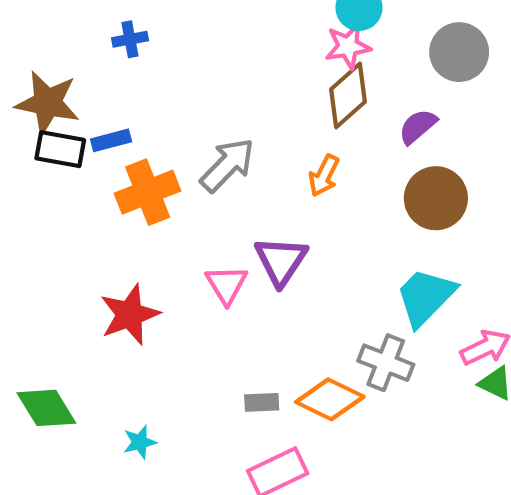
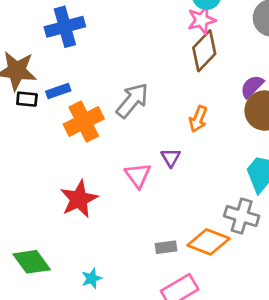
blue cross: (130, 39) -> (65, 27), size x1.8
purple semicircle: (418, 126) -> (252, 86), moved
black rectangle: (60, 149) -> (27, 99), size x0.7
orange arrow: (324, 176) -> (198, 119), moved
purple triangle: (281, 261) -> (171, 158), size x0.6

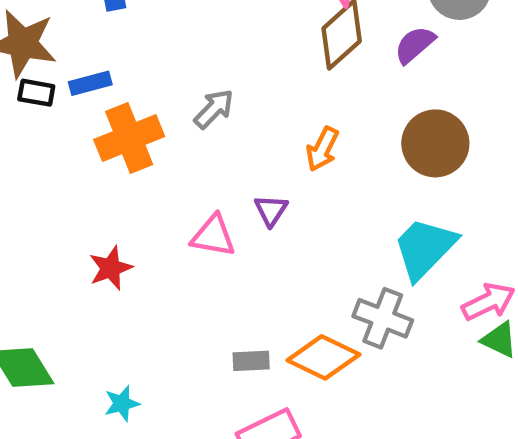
purple semicircle: (252, 86) -> (415, 45), moved
gray arrow: (132, 100) -> (214, 109), size x0.7
pink triangle: (138, 175) -> (213, 236), turned -48
red star: (79, 199) -> (111, 268), size x0.7

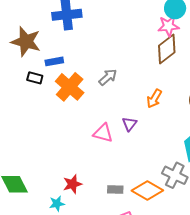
black rectangle: (36, 93) -> (35, 78), moved
orange cross: (129, 138) -> (70, 87), turned -32
red star: (111, 268) -> (72, 184), moved

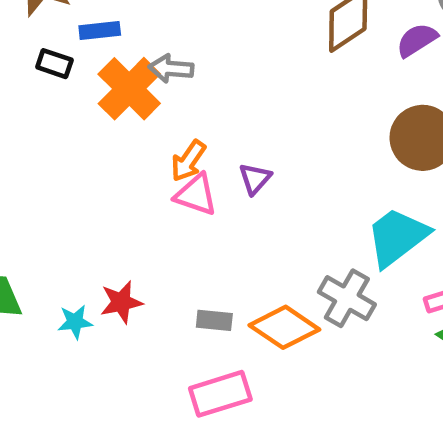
gray arrow: (108, 77) -> (171, 69), moved, turned -138
orange arrow: (154, 99) -> (188, 161), moved
cyan star: (57, 204) -> (75, 322), moved

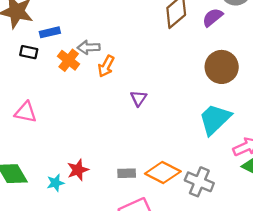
orange cross: (129, 89) -> (69, 60), size x0.7
orange arrow: (188, 161) -> (106, 66), moved
pink triangle: (196, 195) -> (26, 112), moved
gray cross: (347, 298) -> (199, 182), moved

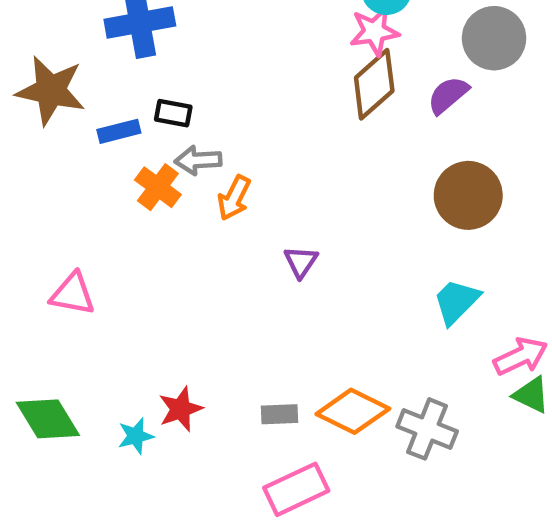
black rectangle: (29, 52) -> (173, 113), moved
cyan trapezoid: (215, 119) -> (456, 301), size x0.7

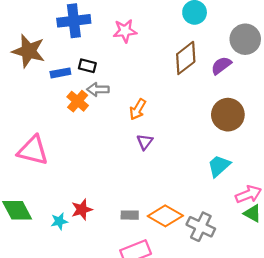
pink star: (374, 32) -> (125, 31), moved
orange arrow: (234, 198) -> (138, 109), moved
pink triangle: (73, 294) -> (33, 150), size x1.4

